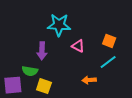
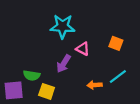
purple arrow: (42, 51) -> (64, 64), moved, turned 30
cyan line: (108, 62) -> (118, 76), moved

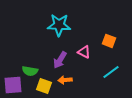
pink triangle: (83, 49) -> (84, 52), moved
orange arrow: (95, 85) -> (65, 80), moved

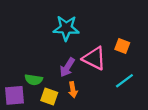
pink triangle: (84, 52) -> (94, 58), size x1.6
orange arrow: (65, 80) -> (73, 90), turned -96

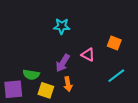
cyan star: (66, 28) -> (62, 26), size x0.7
pink triangle: (94, 58) -> (88, 55), size x0.6

